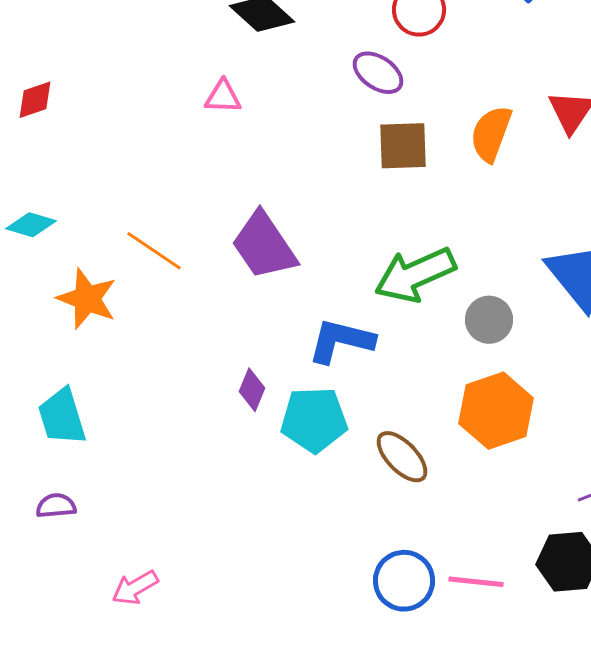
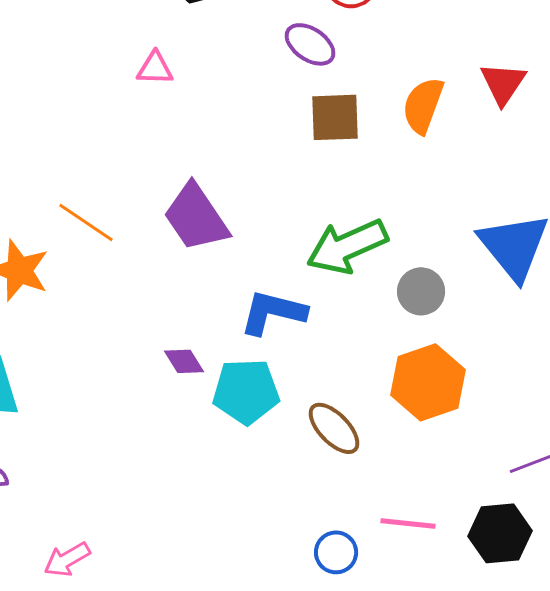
purple diamond: (252, 390) -> (184, 361), turned -54
blue circle: (404, 581) -> (336, 552), size x0.7
pink line: (476, 582) -> (408, 523), moved

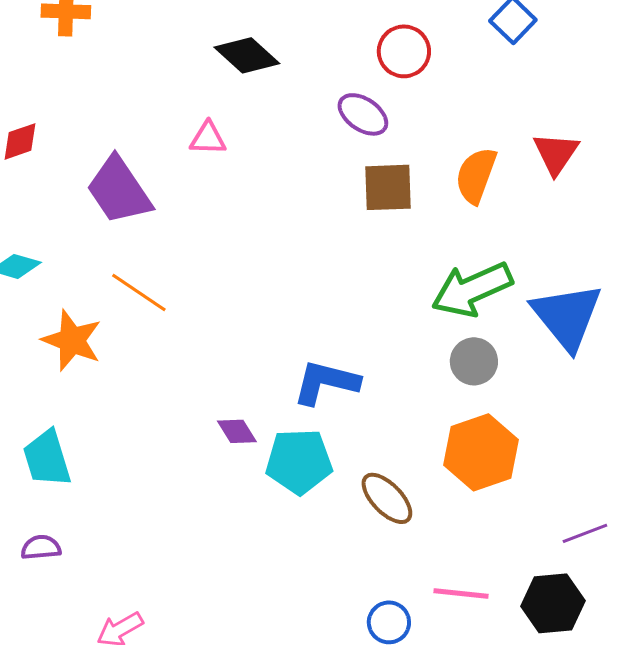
purple trapezoid: (196, 217) -> (119, 190), moved
green arrow: (347, 246) -> (472, 289), moved

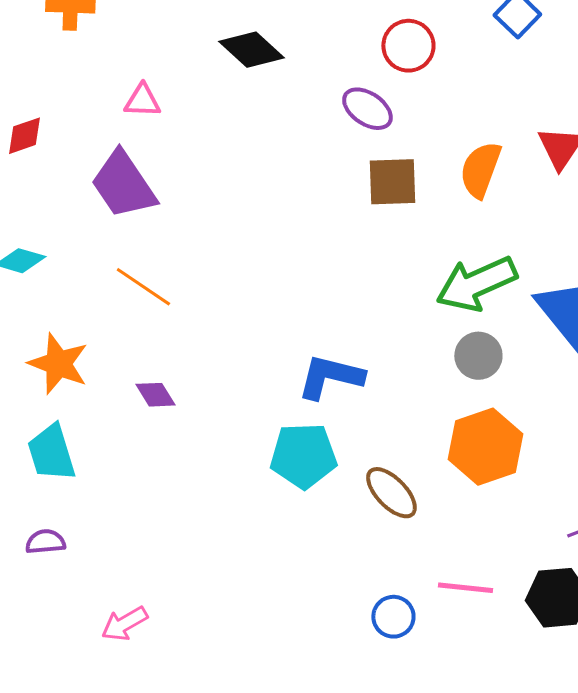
pink triangle: (208, 138) -> (142, 101), moved
orange star: (72, 340) -> (58, 364), moved
purple diamond: (237, 431) -> (155, 395), moved

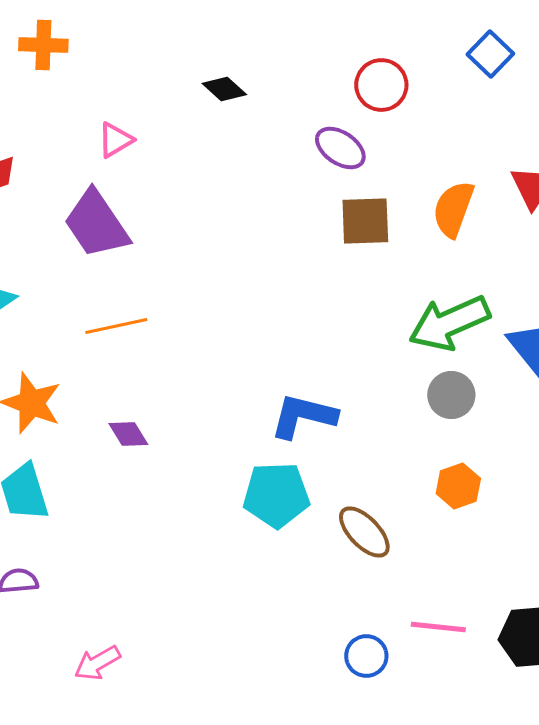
black diamond: (251, 50) -> (224, 89), size x0.7
pink triangle: (142, 101) -> (115, 140), turned -33
orange line: (143, 287) -> (116, 326), turned -46
orange hexagon: (485, 447) -> (458, 486), size x0.6

